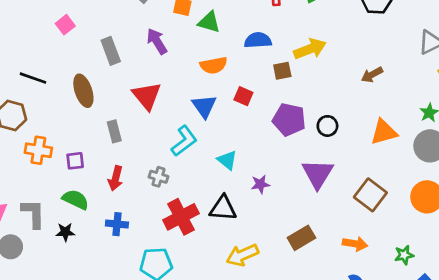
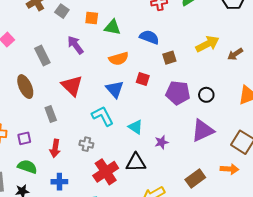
blue semicircle: (258, 40) -> (149, 37), turned 30
yellow arrow: (310, 49) -> (207, 44), moved
cyan L-shape: (184, 141) -> (103, 116), turned -75
purple triangle: (318, 174) -> (203, 130), turned 40
orange arrow: (355, 244) -> (229, 169), moved

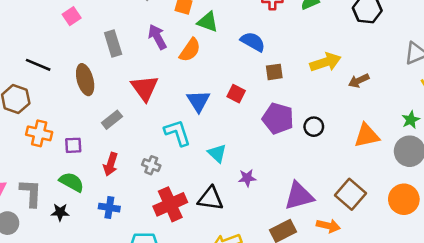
orange semicircle: (119, 59) -> (190, 50), moved, turned -48
gray rectangle: (51, 114) -> (112, 120), turned 63
purple triangle: (203, 130) -> (299, 196), moved

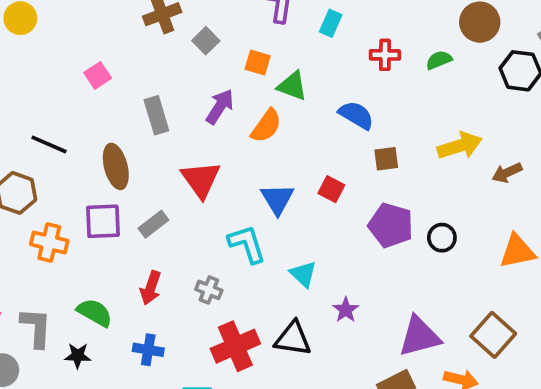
purple arrow: (157, 37) -> (220, 107), turned 60
purple square: (73, 145) -> (103, 221), moved, size x1.5
purple star: (247, 178) -> (346, 310), turned -30

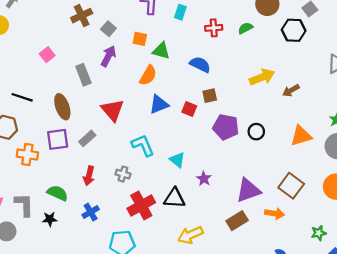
purple arrow: (220, 107) -> (108, 56), moved
brown square: (386, 159) -> (210, 96), moved
blue triangle: (277, 199) -> (159, 104), moved, turned 45
blue cross: (148, 350) -> (91, 212), turned -35

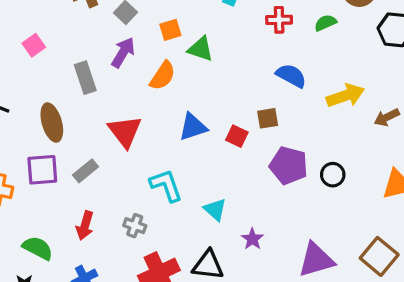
orange square: (140, 39) -> (170, 30), turned -32
blue semicircle: (200, 65) -> (291, 76), moved
orange semicircle: (148, 75) -> (163, 76), moved

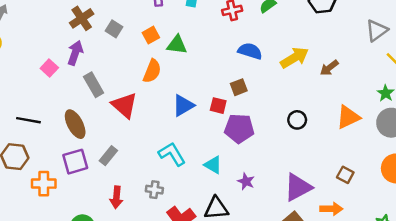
purple arrow: (123, 52) -> (75, 53), moved
red triangle: (125, 131) -> (124, 105), moved
purple pentagon: (289, 165) -> (239, 128), moved
brown square: (379, 256) -> (345, 175), size x0.6

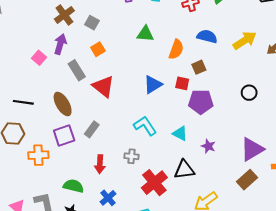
orange square: (151, 35) -> (98, 49), moved
orange semicircle: (152, 71) -> (176, 49), moved

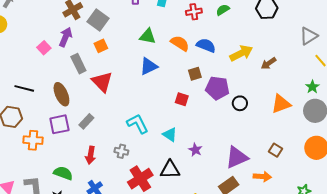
gray square: (92, 23) -> (98, 20), size x1.5
orange semicircle: (176, 49) -> (180, 43), moved, turned -84
red square: (182, 83) -> (182, 99), moved
blue triangle: (153, 85) -> (149, 66), moved
purple pentagon: (201, 102) -> (217, 88), moved

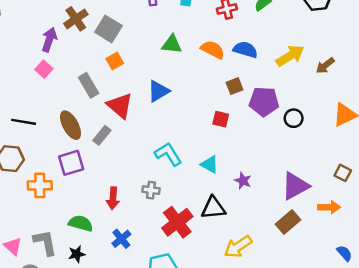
purple arrow: (66, 37) -> (49, 40), moved
blue triangle: (149, 66) -> (158, 91), moved
gray rectangle: (86, 121) -> (102, 135), moved

